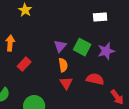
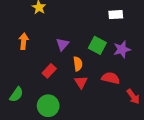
purple triangle: (60, 46) -> (62, 44), moved
red rectangle: (24, 64) -> (49, 71), moved

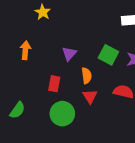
red rectangle: (49, 71) -> (54, 84), turned -32
green circle: (48, 106) -> (62, 114), moved

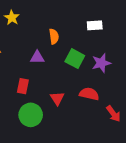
purple triangle: (69, 54) -> (37, 57), turned 48
orange semicircle: (87, 76) -> (54, 36), moved

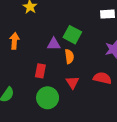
orange semicircle: (54, 36) -> (69, 56), moved
green square: (75, 59) -> (72, 35), moved

